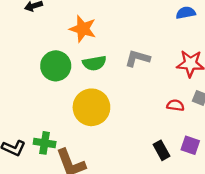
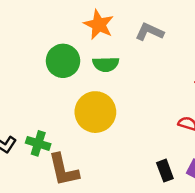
gray L-shape: (138, 58) -> (150, 32), moved

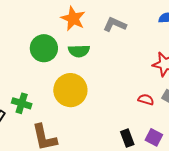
green cross: (38, 143) -> (22, 103), moved

